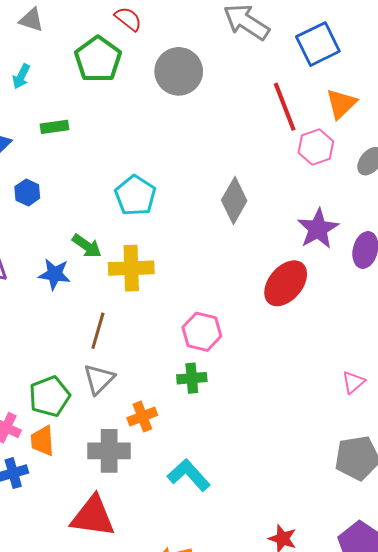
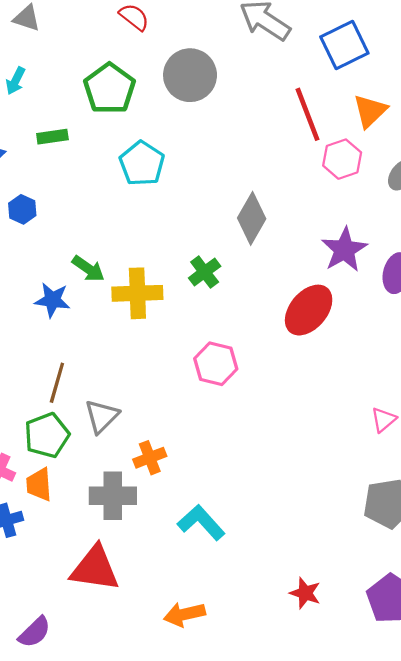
green pentagon: (98, 59) -> (109, 89), moved
cyan pentagon: (135, 195) -> (142, 164), moved
brown line: (98, 331) -> (57, 383), moved
green cross: (192, 378) -> (205, 272), moved, turned -32

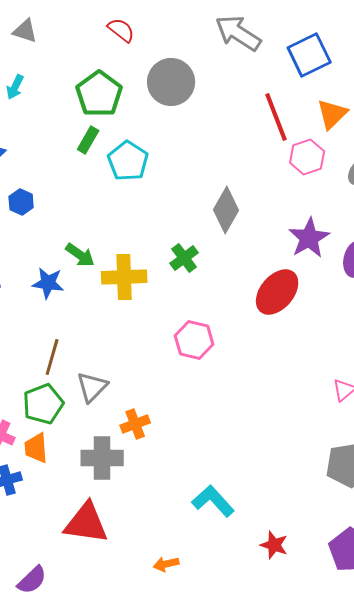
green rectangle: (52, 137) -> (88, 140), moved, turned -52
cyan L-shape: (201, 523) -> (213, 501), moved
orange arrow: (184, 614) -> (166, 564), size x0.7

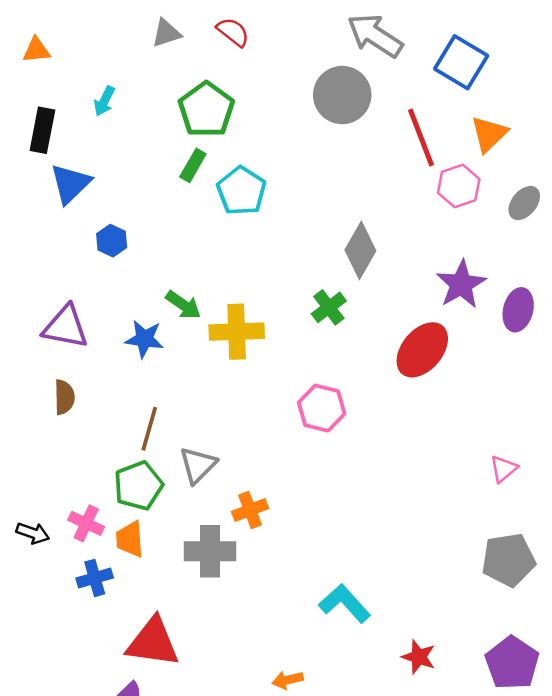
gray triangle: (25, 31) -> (166, 33), moved, turned -36
blue square: (309, 55) -> (461, 62), turned -33
gray circle: (171, 82) -> (342, 95), moved
green cross: (184, 258) -> (329, 307), moved
red triangle: (86, 523) -> (153, 642), moved

